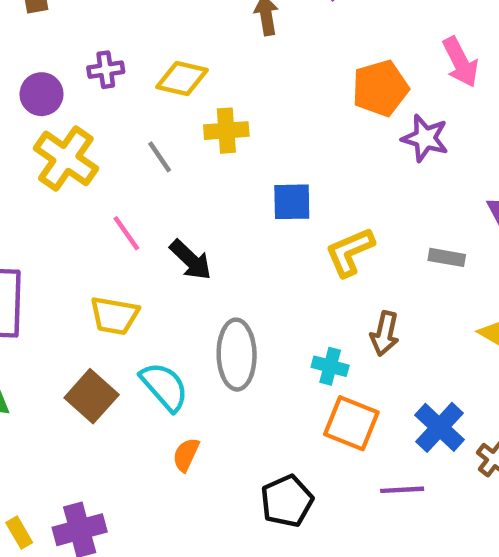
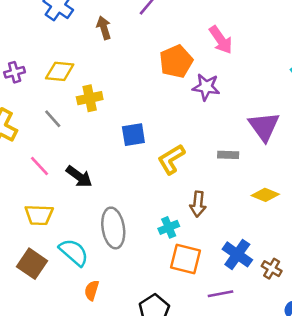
cyan cross: (330, 366) -> (169, 227), turned -30

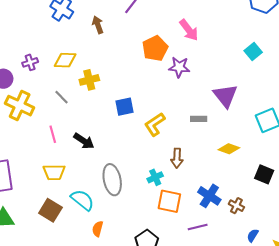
pink line: (39, 166) -> (53, 134), turned 30

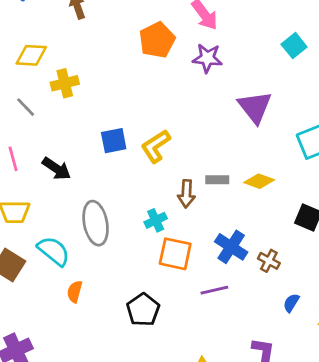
purple star: (179, 67) -> (207, 58), moved
blue square: (125, 107) -> (114, 141), moved
gray rectangle: (199, 119) -> (217, 180), moved

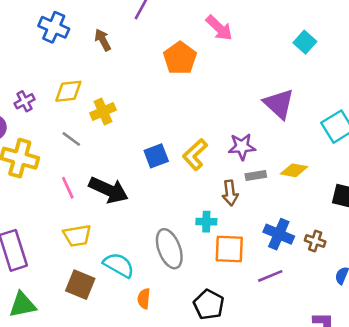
purple star: (207, 58) -> (242, 147), moved
black arrow: (56, 169) -> (109, 190), size x1.4
cyan cross: (156, 220) -> (206, 222), turned 36
gray ellipse: (96, 223) -> (169, 249), moved

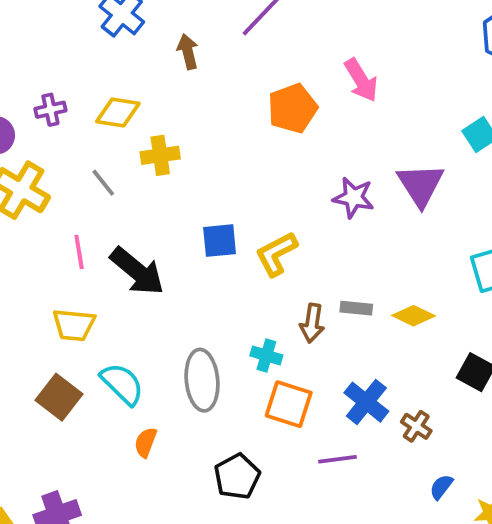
purple triangle: (279, 104) -> (421, 185), moved
purple star: (242, 147) -> (353, 198), moved

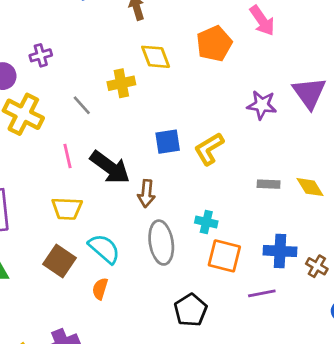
yellow diamond: (118, 112) -> (156, 57), moved, turned 64
yellow diamond: (414, 316) -> (310, 187), turned 36
brown arrow: (312, 323) -> (146, 194), moved
blue cross: (366, 402) -> (280, 251), turned -32
orange semicircle: (146, 442) -> (100, 289), moved

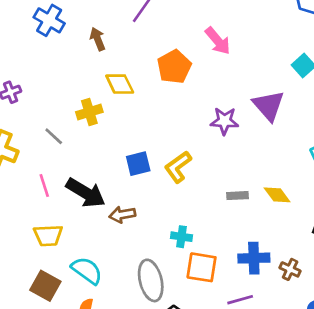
brown arrow: (146, 194) -> (122, 215), turned 80
gray ellipse: (161, 243) -> (151, 280), moved

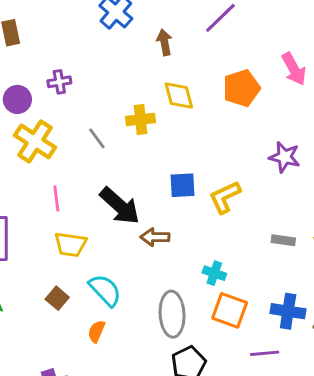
pink line: (44, 186) -> (56, 199), moved
brown square: (45, 286) -> (57, 298), size x0.7

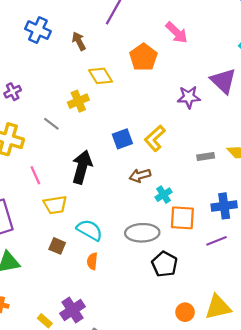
black arrow: (120, 206) -> (82, 167), turned -100
brown arrow: (155, 237) -> (140, 175), moved
cyan cross: (214, 273) -> (164, 195), turned -35
gray ellipse: (172, 314) -> (142, 233), turned -72

